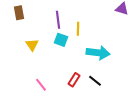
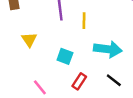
cyan square: (61, 40) -> (65, 56), moved
black line: (95, 81) -> (114, 80), moved

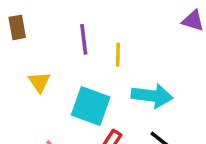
cyan square: (65, 56) -> (91, 106), size x1.6

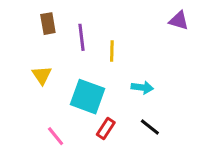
brown rectangle: (17, 27) -> (48, 24), moved
cyan arrow: (152, 96) -> (142, 87), size x0.6

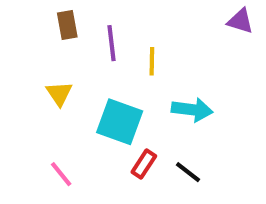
cyan arrow: (142, 87) -> (192, 110), size x1.4
black line: (150, 127) -> (188, 172), moved
pink line: (56, 136) -> (61, 174), moved

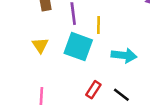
cyan square: (120, 122) -> (78, 47), moved
pink line: (61, 174) -> (41, 96), turned 42

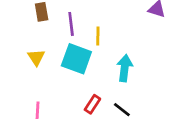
cyan arrow: (124, 55) -> (125, 68), turned -90

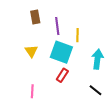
red rectangle: (92, 104) -> (62, 75), moved

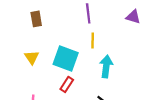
purple line: (57, 26) -> (88, 13), moved
yellow line: (77, 35) -> (93, 40), moved

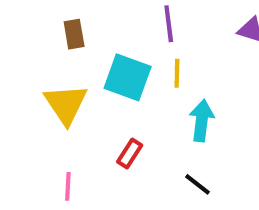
yellow triangle: (32, 57) -> (66, 104), size x1.6
cyan square: (66, 58) -> (128, 77), moved

